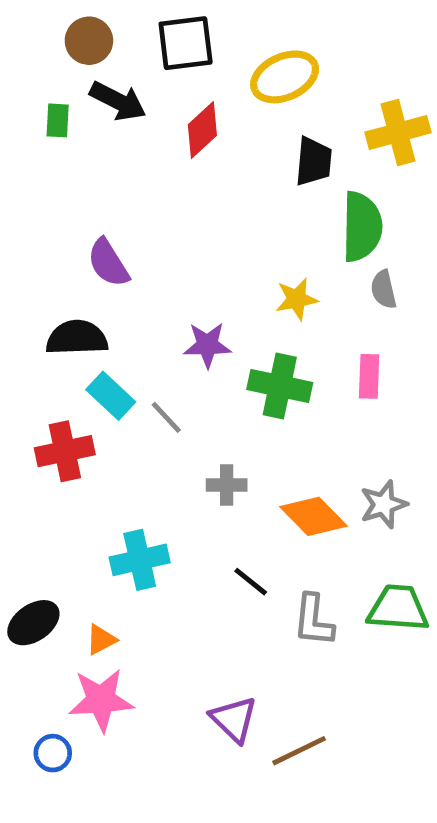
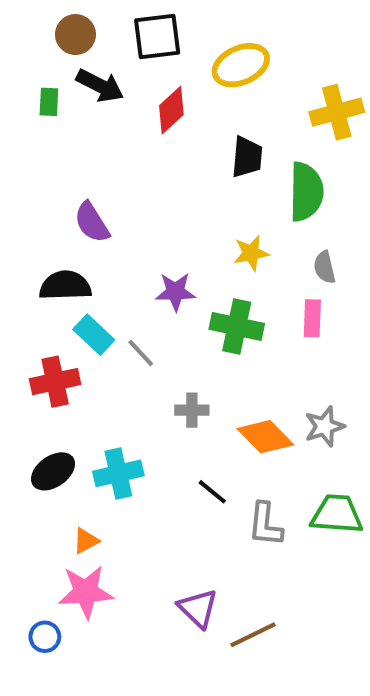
black trapezoid: (314, 161) -> (247, 157), moved
gray semicircle: (384, 289) -> (325, 267), moved
black ellipse: (33, 623) -> (53, 471), moved

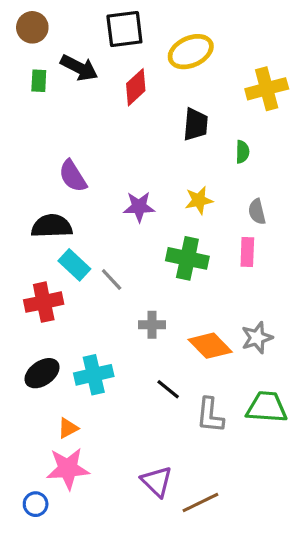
brown circle: (75, 35) -> (32, 27), moved
green semicircle: (306, 192) -> (242, 152), size x0.5
purple star: (176, 292) -> (139, 207), moved

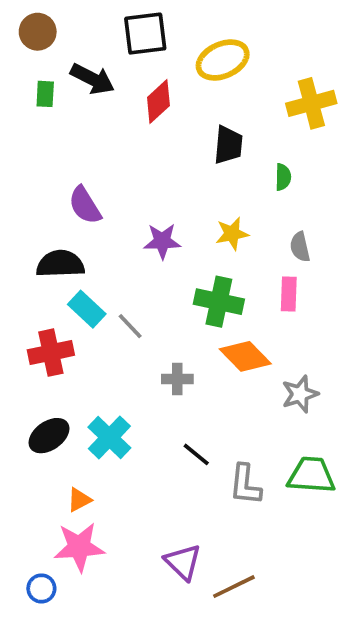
orange diamond: (210, 346) -> (245, 356), moved
cyan cross: (94, 375) -> (109, 437), turned -33

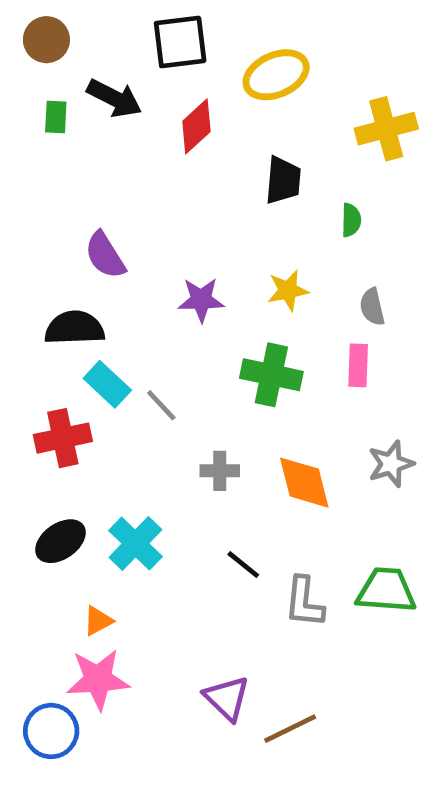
orange diamond: (245, 356) -> (304, 483), moved, turned 30
gray star: (300, 394) -> (391, 464), moved
blue circle: (41, 588) -> (51, 731), size x1.5

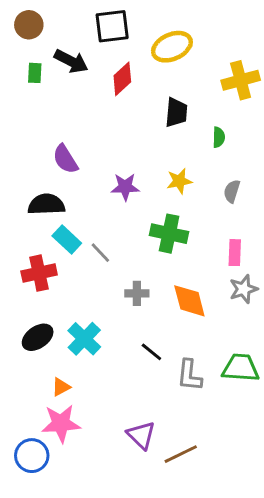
gray semicircle: (372, 307) -> (232, 191), turned 30
pink rectangle: (358, 365) -> (235, 253), moved

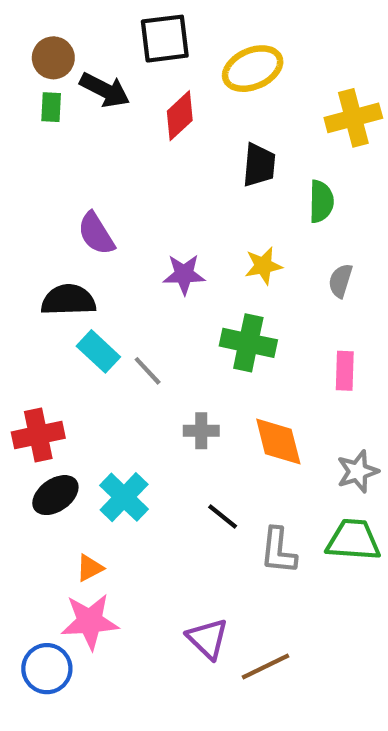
brown circle: (29, 25) -> (53, 58), moved
green semicircle: (219, 137) -> (321, 201), size x1.4
red cross: (39, 273) -> (38, 435), moved
gray star: (243, 289) -> (358, 471), moved

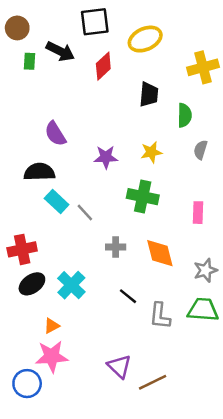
brown circle: (53, 58) -> (17, 28), moved
gray semicircle: (340, 281) -> (201, 150), moved

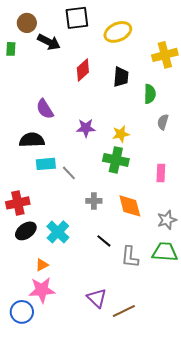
brown circle: (17, 28) -> (27, 23), moved
green rectangle: (30, 61) -> (11, 49), moved
red diamond: (103, 66) -> (83, 70), moved
yellow star: (151, 152) -> (121, 134), moved
cyan rectangle: (57, 201) -> (46, 164), turned -48

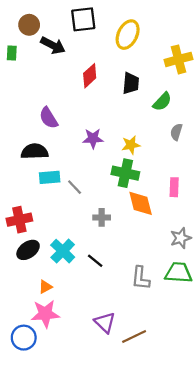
yellow ellipse: (118, 32) -> (128, 35), turned -40
green semicircle: (150, 94) -> (162, 102), turned 42
orange diamond: (130, 206) -> (141, 203), moved
black line: (104, 241) -> (95, 261), moved

